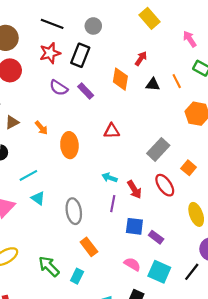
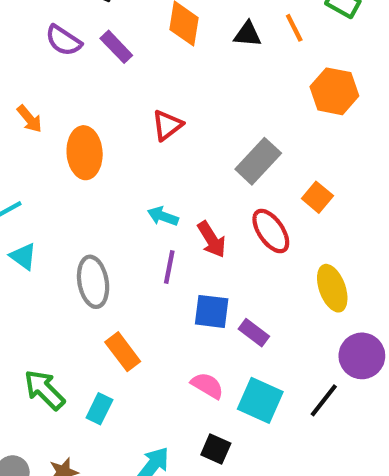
red triangle: (112, 131) -> (167, 125), turned -35

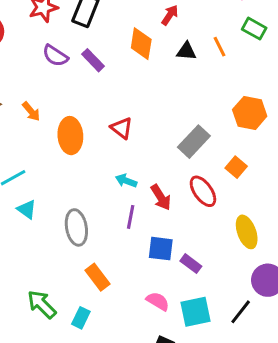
orange hexagon: (334, 91) -> (250, 113), moved
red triangle: (167, 125) -> (122, 128), moved, turned -45
cyan square: (260, 400) -> (195, 312), turned -36

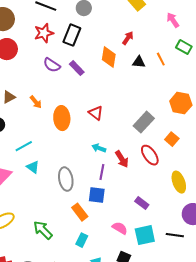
blue square: (161, 249) -> (97, 195), moved
black line: (241, 312) -> (175, 235), turned 60
cyan rectangle: (81, 318) -> (82, 240), moved

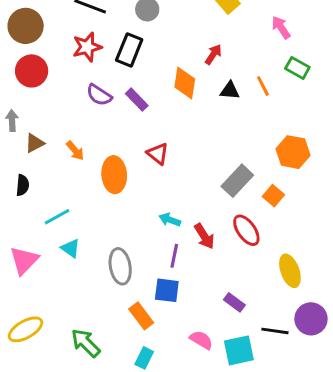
red triangle: (96, 113) -> (158, 154), moved
orange square: (172, 139) -> (273, 196), moved
black line: (175, 235) -> (275, 331), moved

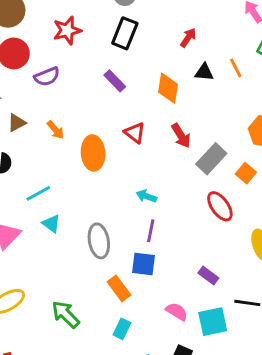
black rectangle: (129, 50) -> (125, 33), moved
orange diamond: (185, 83) -> (168, 88), moved
purple semicircle: (99, 95) -> (47, 77), moved, turned -55
red arrow: (204, 236) -> (181, 136), moved

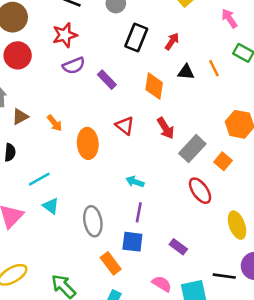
black rectangle: (125, 33) -> (136, 38), moved
purple semicircle: (47, 77) -> (74, 66), moved
purple rectangle: (208, 275) -> (178, 247), moved

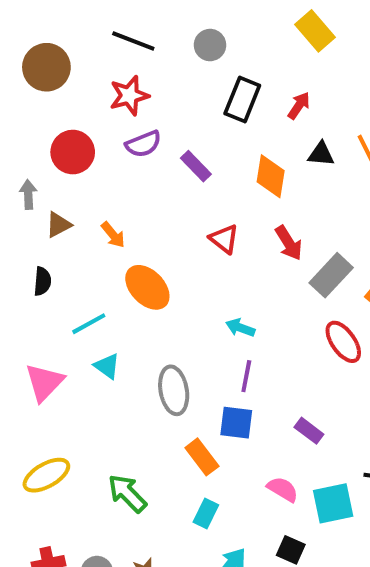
red circle: (18, 55) -> (73, 152), moved
orange ellipse: (88, 143) -> (147, 287), moved, turned -40

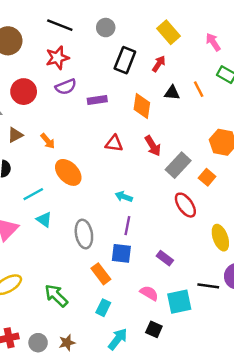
yellow rectangle: (315, 31) -> (168, 32), moved
purple rectangle: (196, 166) -> (97, 100), turned -54
red triangle: (224, 239) -> (114, 143), turned -30

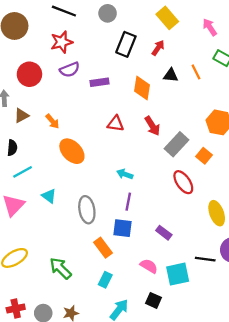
cyan line: (33, 194) -> (23, 172), moved

